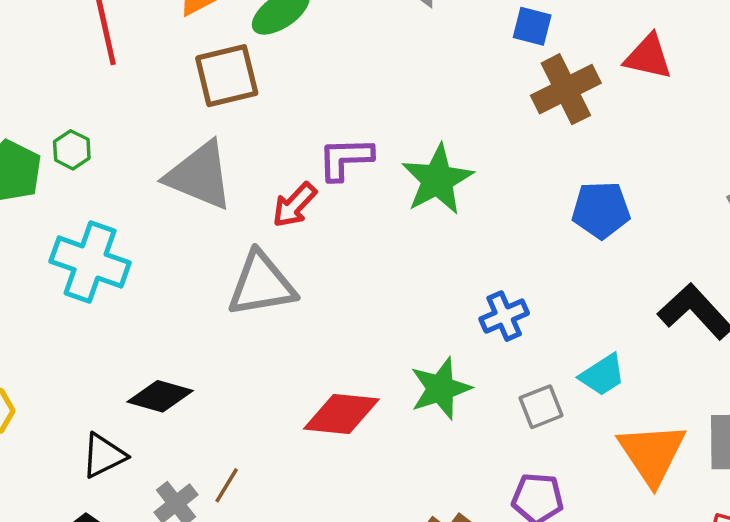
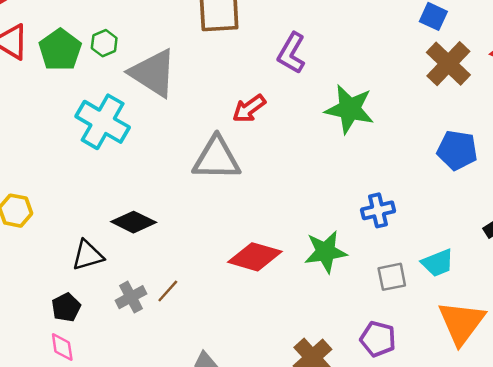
brown cross: (566, 89) -> (448, 64), turned -30
purple L-shape: (345, 159) -> (291, 53), moved, turned -69
gray triangle: (200, 175) -> (153, 73), moved
green star: (437, 180) -> (350, 109), turned 30

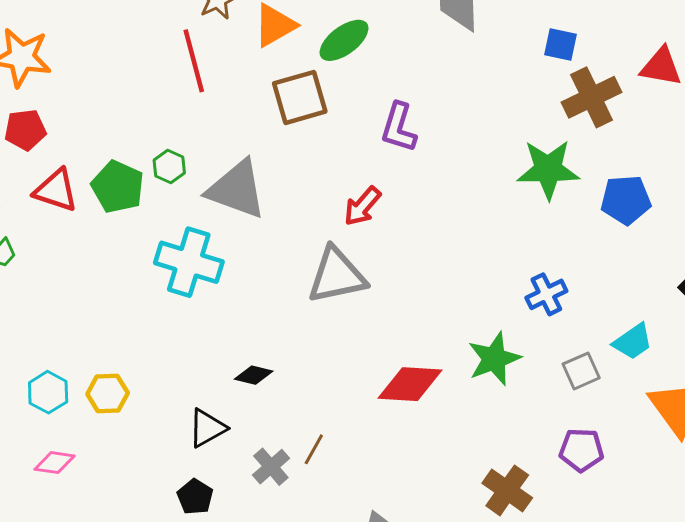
brown cross: (448, 64) -> (592, 97), turned 33
green star: (350, 109) -> (548, 169), moved
black diamond: (134, 222) -> (254, 375), size x0.7

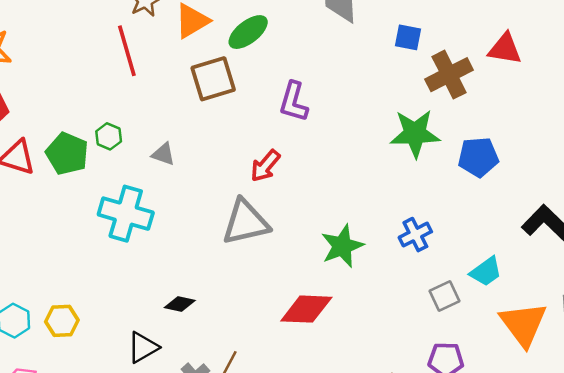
blue square: (560, 44) -> (408, 37), moved
gray triangle: (237, 189) -> (163, 154), size x0.5
green star: (494, 359) -> (342, 246), moved

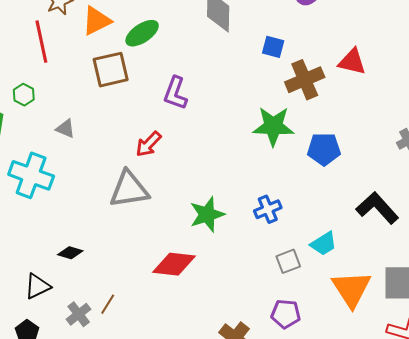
green hexagon: (109, 136) -> (24, 95), moved

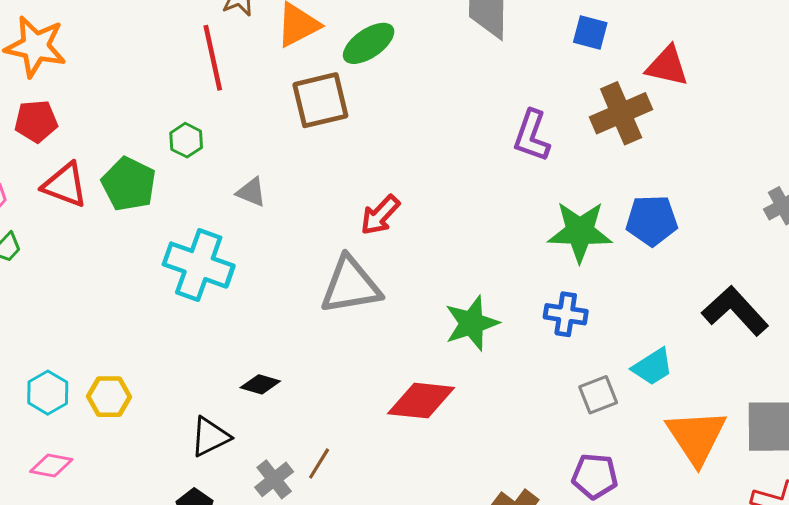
blue square: (273, 47) -> (590, 33), moved
red triangle: (352, 62) -> (667, 66), moved
purple L-shape: (175, 93) -> (532, 136), moved
green star: (273, 126) -> (580, 232), moved
blue cross: (268, 209) -> (566, 314), turned 32

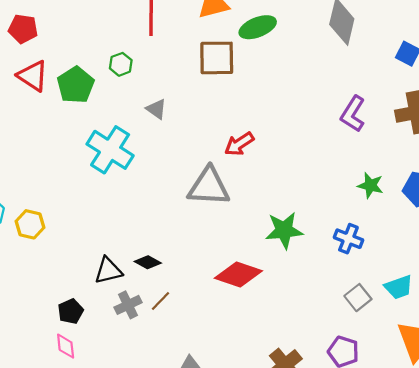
green star: (580, 232) -> (371, 185), size x0.6
black diamond: (260, 384) -> (148, 262), moved
gray square: (598, 395) -> (358, 298), turned -30
black triangle: (210, 437) -> (108, 271), moved

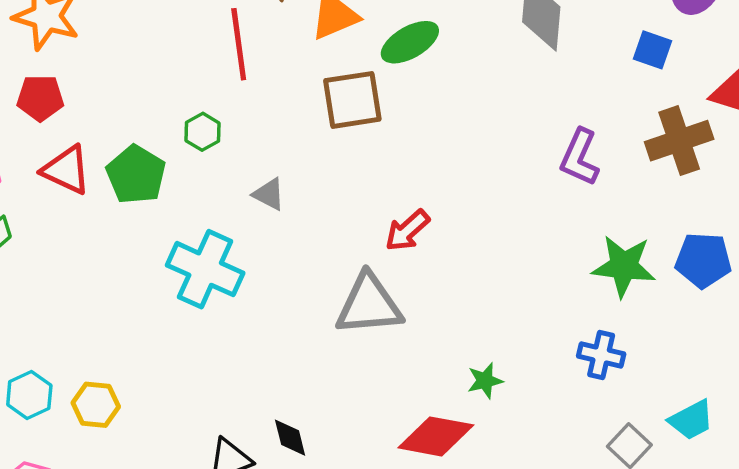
green star: (371, 185) -> (624, 266), size x1.5
green star: (284, 230) -> (485, 381), moved, size x0.6
black diamond: (148, 262) -> (290, 438), turned 55

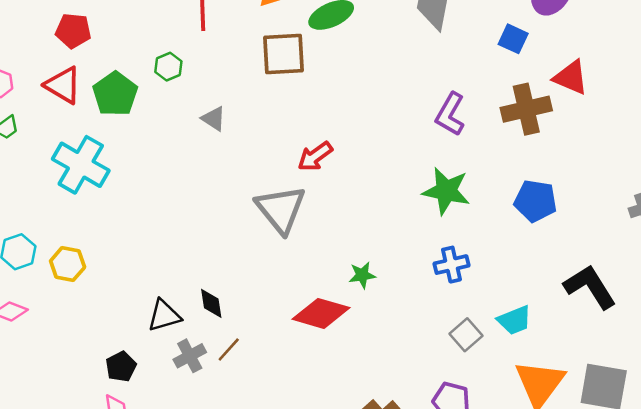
red pentagon: (40, 98) -> (73, 31), moved
green star: (624, 266) -> (446, 191), moved
cyan cross: (205, 269) -> (81, 165), moved
gray triangle: (369, 305) -> (281, 209), turned 50
blue cross: (601, 355) -> (452, 265), turned -32

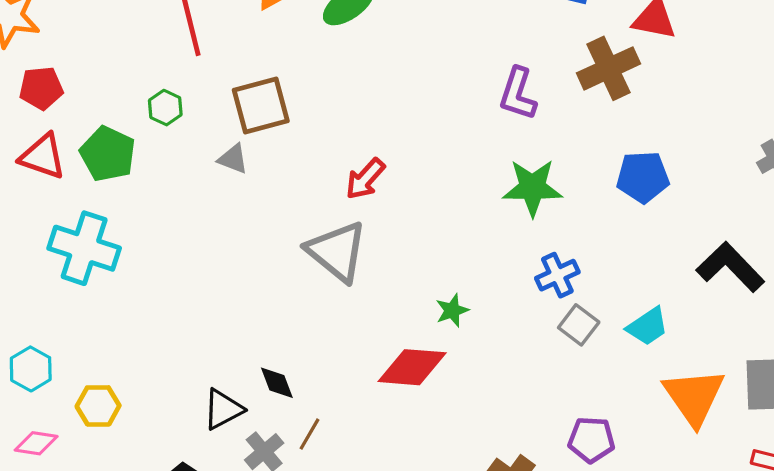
brown square: (284, 54) -> (261, 105), moved
yellow hexagon: (68, 264) -> (98, 406), moved
gray square: (466, 335) -> (579, 325), moved

